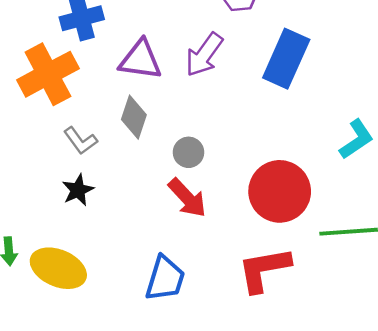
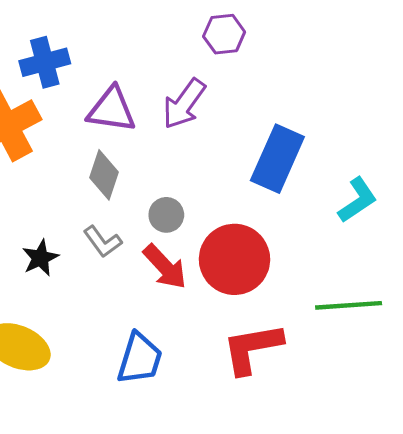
blue rectangle: (286, 59) -> (277, 159), moved
gray L-shape: (80, 141) -> (103, 242), moved
red circle: (280, 191) -> (234, 259), moved

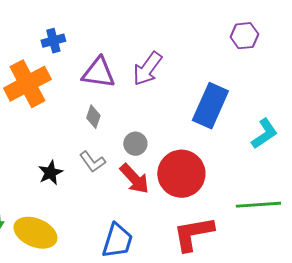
purple hexagon: (224, 34) -> (244, 36), moved
blue cross: (45, 62) -> (53, 41), size x0.7
gray diamond: (104, 175) -> (93, 117), size x0.7

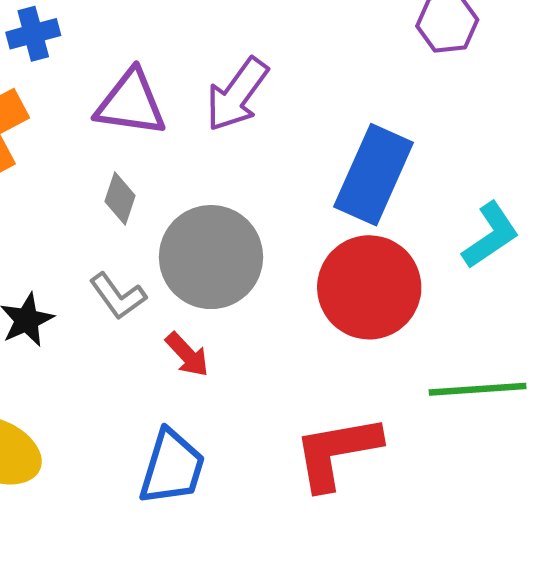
gray circle: (135, 144) -> (211, 257), size x2.0
red circle: (181, 174) -> (369, 287), moved
red arrow: (134, 179) -> (187, 355), moved, size x0.7

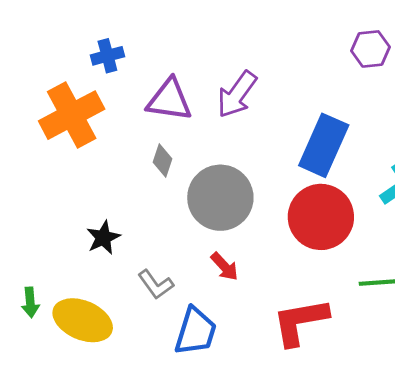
gray L-shape: (118, 296) -> (156, 284), moved
red arrow: (187, 355) -> (225, 267), moved

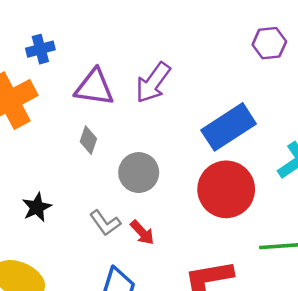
blue rectangle: (324, 145) -> (229, 127), turned 33
gray circle: (220, 198) -> (139, 173), size x0.7
gray L-shape: (156, 284) -> (105, 223), moved

